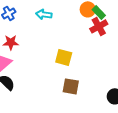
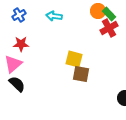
brown square: (71, 86) -> (81, 74), moved

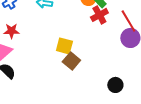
brown square: (81, 74) -> (71, 61), turned 30

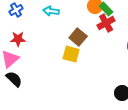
brown square: (71, 61) -> (78, 37), moved

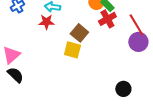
red star: (18, 39) -> (46, 22), moved

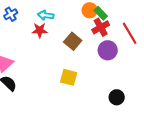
purple circle: (138, 42) -> (108, 50), moved
yellow square: (72, 50) -> (69, 77), moved

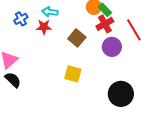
blue cross: (11, 14) -> (21, 19), moved
black circle: (117, 97) -> (121, 94), size x1.6

